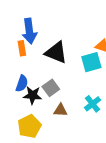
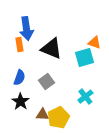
black star: (33, 95) -> (20, 102), moved, turned 30
brown triangle: (60, 110) -> (42, 115), moved
yellow pentagon: (29, 126) -> (58, 118), moved

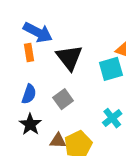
blue arrow: (26, 29) -> (38, 32), turned -55
black triangle: (51, 49) -> (69, 58), turned 30

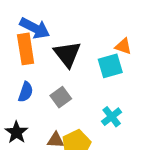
orange rectangle: (29, 52) -> (26, 49), size x1.6
black star: (30, 124) -> (16, 132), moved

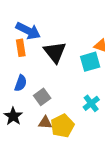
orange rectangle: (26, 49) -> (21, 48), size x0.7
gray square: (61, 97) -> (42, 97), moved

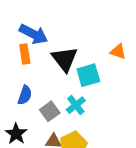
cyan square: (90, 62) -> (88, 75), moved
cyan cross: (91, 103) -> (76, 105), moved

